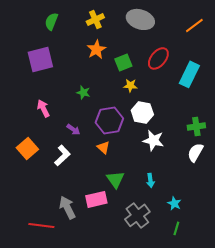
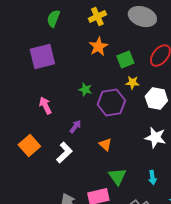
white hexagon: (142, 112) -> (156, 99), moved
purple hexagon: (109, 120) -> (111, 103), moved
purple arrow: (73, 129) -> (75, 127), turned -88

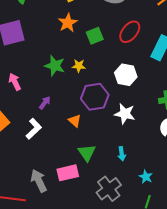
yellow star: (132, 83) -> (79, 66), moved
green star: (85, 90) -> (55, 66), size x1.5
purple hexagon: (111, 103) -> (95, 97), moved

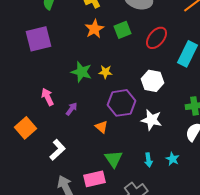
green square: (95, 36) -> (122, 30), moved
pink arrow: (15, 82) -> (47, 97), moved
white L-shape: (34, 129) -> (57, 150), moved
cyan star: (146, 177) -> (172, 159), moved

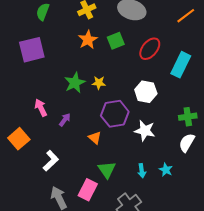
green star: (81, 72) -> (75, 83), turned 30
pink rectangle: (94, 179) -> (88, 190), turned -50

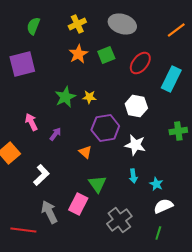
white semicircle: (187, 143) -> (163, 206), moved, turned 36
cyan arrow: (142, 171) -> (133, 176), moved

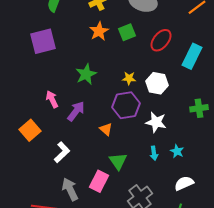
yellow star: (89, 97) -> (129, 78), moved
purple arrow: (55, 134) -> (76, 111), size x1.5
cyan star: (156, 184) -> (177, 151), moved

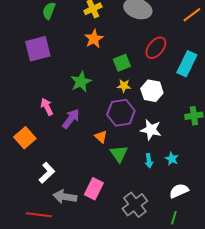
green square: (127, 32) -> (122, 63), moved
white L-shape: (62, 152) -> (47, 173), moved
green triangle: (118, 161) -> (119, 154), moved
gray arrow: (70, 189) -> (65, 197), turned -55

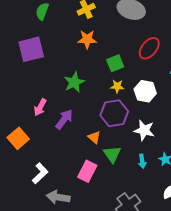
orange star: (94, 39) -> (87, 39), turned 30
pink arrow: (47, 107) -> (40, 107), turned -126
pink rectangle: (94, 189) -> (87, 171), moved

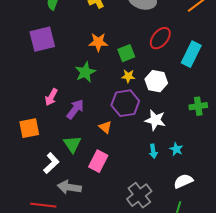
orange star: (87, 39) -> (98, 42), moved
orange square: (18, 138) -> (29, 128), turned 30
green triangle: (112, 154) -> (72, 144), moved

